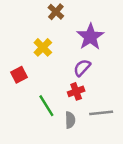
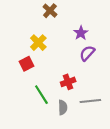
purple star: (90, 37) -> (81, 33), size x0.6
purple semicircle: (82, 68) -> (87, 53), moved
red square: (19, 75) -> (27, 64), moved

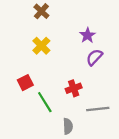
brown cross: (50, 11) -> (41, 11), moved
red square: (27, 64) -> (25, 83), moved
gray semicircle: (63, 107) -> (68, 126), moved

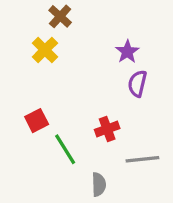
yellow cross: (41, 46) -> (45, 50), moved
purple semicircle: (94, 57) -> (137, 84), turned -30

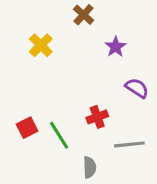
brown cross: (60, 16) -> (84, 15), moved
purple semicircle: (137, 84) -> (137, 88), moved, turned 110
red square: (37, 121) -> (27, 128), moved

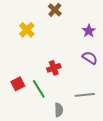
purple star: (116, 47) -> (89, 31), moved
red cross: (97, 117) -> (54, 68), moved

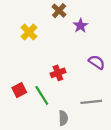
purple star: (89, 31) -> (81, 26), moved

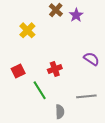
purple star: (81, 26) -> (76, 15), moved
red square: (19, 90) -> (18, 71), moved

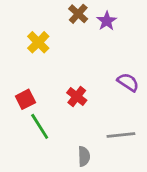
red cross: (55, 69) -> (77, 96), turned -32
green line: (40, 90) -> (40, 126), moved

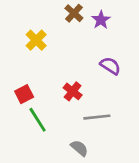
purple semicircle: (128, 82) -> (110, 66), moved
gray line: (121, 135) -> (97, 117), moved
gray semicircle: (84, 156) -> (79, 148), turned -48

